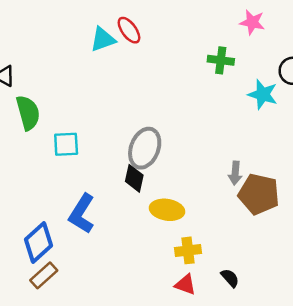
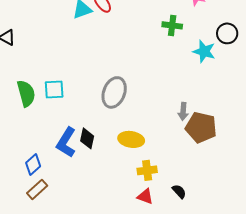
green semicircle: (28, 113) -> (26, 93), moved
black diamond: (134, 178) -> (87, 138), moved
blue diamond: (39, 243) -> (33, 164), size x0.7

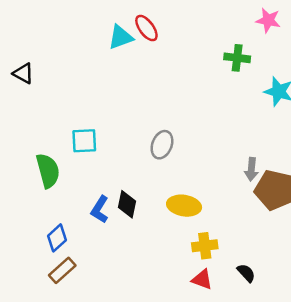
gray ellipse: (114, 92) -> (162, 145), size x0.7
green semicircle: (26, 93) -> (48, 171), moved
blue L-shape: (66, 142) -> (100, 209), size x0.7

